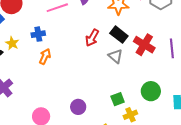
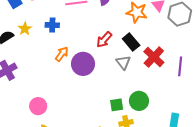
orange arrow: (45, 56) -> (62, 54), moved
green circle: (151, 91) -> (139, 101), moved
purple circle: (78, 107) -> (83, 64), moved, size x1.5

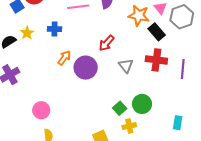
black rectangle: (131, 42) -> (157, 32), moved
red cross: (154, 57) -> (156, 60), turned -35
green square: (117, 105) -> (120, 108), turned -32

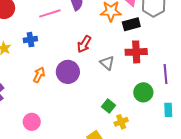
black rectangle: (157, 32) -> (131, 24), turned -54
orange arrow: (64, 58) -> (39, 75), moved
purple line: (183, 69) -> (166, 74), moved
green circle: (142, 104) -> (143, 92), moved

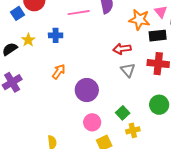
red arrow: (84, 44) -> (122, 49), moved, turned 42
purple circle: (68, 72) -> (87, 90), moved
pink circle: (32, 122) -> (92, 122), moved

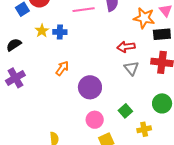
yellow star: (28, 40) -> (42, 31), moved
yellow cross: (133, 130) -> (144, 129), moved

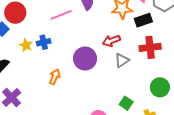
gray triangle: (131, 68) -> (122, 60), turned 49
purple circle: (90, 87) -> (85, 59), moved

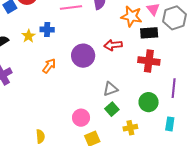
yellow star: (26, 45) -> (29, 36), moved
gray triangle: (122, 60) -> (110, 89), moved

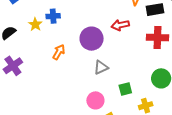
gray triangle: (110, 89) -> (101, 67), moved
green square: (112, 109) -> (125, 89), turned 32

